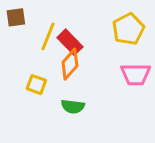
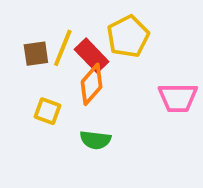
brown square: (16, 17) -> (36, 54), moved
yellow pentagon: (128, 29) -> (128, 36), moved

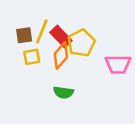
yellow pentagon: (128, 36) -> (81, 43), moved
yellow square: (47, 111) -> (32, 57), moved, turned -30

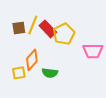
orange diamond: (61, 56) -> (32, 60), moved
yellow square: (32, 57) -> (19, 73), moved

